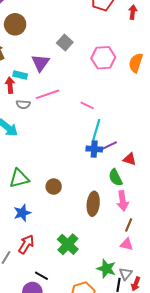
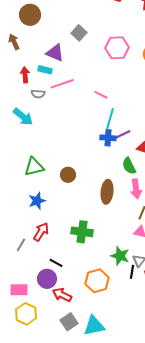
purple triangle: (40, 63) -> (55, 53), turned -42
cyan rectangle: (20, 75) -> (45, 70), moved
green cross: (68, 244) -> (82, 232), turned -35

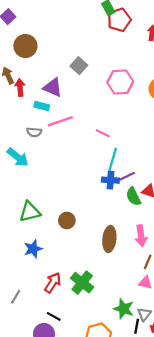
red arrow: (25, 75) -> (20, 87), moved
green semicircle: (129, 166) -> (133, 196), moved
red arrow: (41, 232) -> (53, 283), moved
green cross: (82, 232) -> (82, 283), turned 30

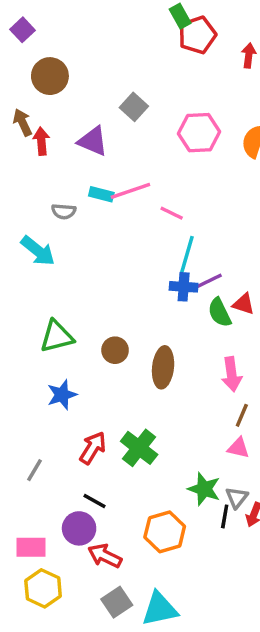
cyan rectangle: (42, 106) -> (101, 194), moved
pink line: (60, 121) -> (130, 191), moved
brown ellipse: (109, 239) -> (163, 367), moved

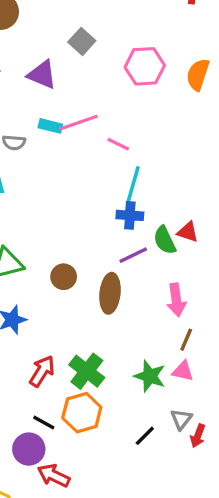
purple line: (208, 282) -> (133, 255), moved
green star: (204, 489) -> (150, 376), moved
black line: (225, 516) -> (145, 436), moved, turned 35
orange hexagon: (165, 532) -> (82, 413), moved

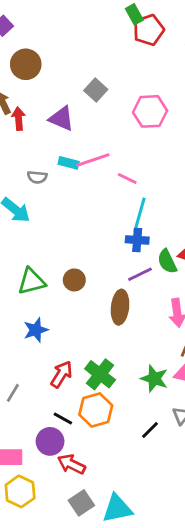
brown circle: (64, 277) -> (74, 280), moved

